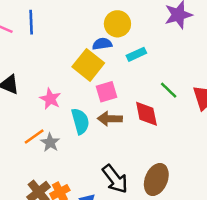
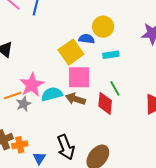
green line: (169, 90) -> (115, 88), moved
pink square: (107, 92) -> (79, 77), size x1.4
pink star: (50, 99) -> (32, 85), moved, size x1.4
cyan semicircle: (80, 121) -> (52, 94), turned -105

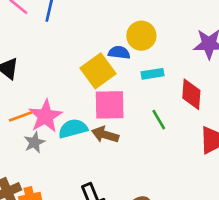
orange line: (12, 96) -> (21, 116), moved
red diamond: (105, 103) -> (191, 94), moved

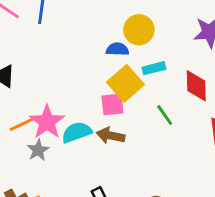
yellow square: (98, 71) -> (125, 83), moved
pink square: (110, 105) -> (112, 104), size x0.7

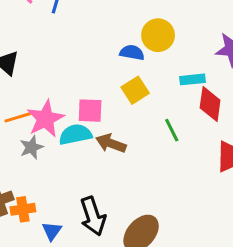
cyan rectangle: (154, 68) -> (192, 79), moved
yellow square: (125, 83) -> (135, 90), size x0.7
pink square: (112, 104) -> (90, 111), moved

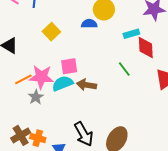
yellow square: (135, 90) -> (51, 32), moved
pink star: (45, 119) -> (41, 77), turned -30
orange cross: (23, 209) -> (38, 138), turned 35

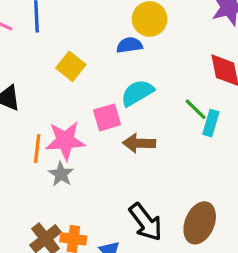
cyan rectangle: (131, 34) -> (211, 123), moved, turned -49
orange line: (23, 79) -> (37, 149), turned -48
cyan semicircle: (63, 83) -> (137, 93), moved

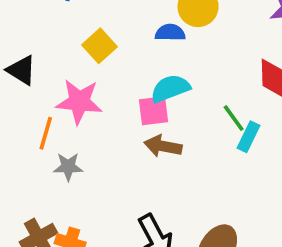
pink square: (107, 117) -> (154, 111), moved
pink star: (65, 141) -> (79, 102), moved
gray star: (61, 174) -> (68, 167), turned 30

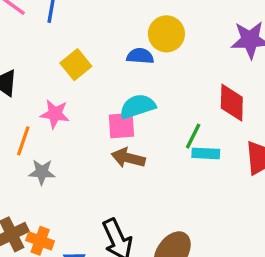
pink star: (79, 102) -> (55, 114), size x0.7
green line: (234, 118) -> (193, 136), turned 60
cyan rectangle: (248, 137) -> (206, 153), turned 64

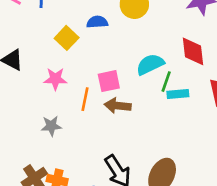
blue semicircle: (140, 56) -> (97, 22), moved
cyan semicircle: (138, 106) -> (150, 64), moved
orange line: (23, 141) -> (85, 99), moved

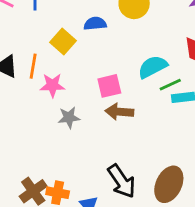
green line: (166, 82) -> (170, 85), turned 48
orange line: (85, 99) -> (33, 66), moved
gray star: (51, 126) -> (69, 118), moved

